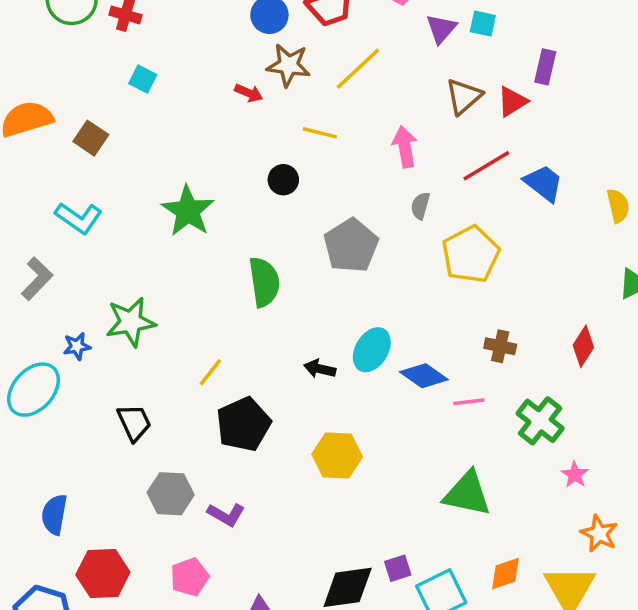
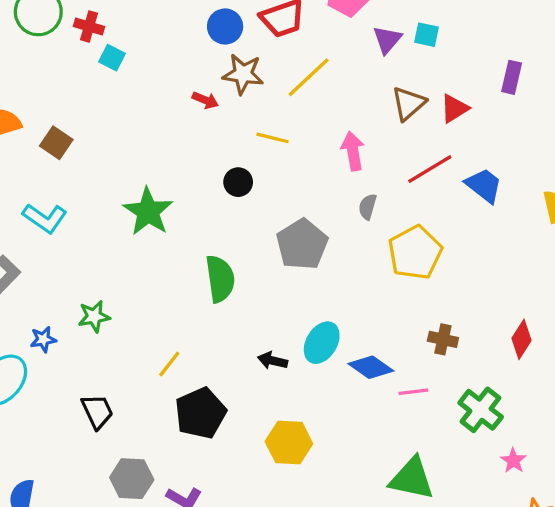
purple rectangle: (545, 67) -> (512, 77), moved
cyan square: (143, 79) -> (112, 58), moved
green star: (131, 322) -> (94, 316), size x0.7

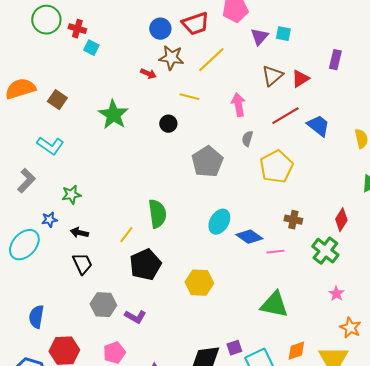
green star: (148, 212) -> (113, 115), moved
green semicircle: (220, 279) -> (157, 214), moved
green star: (94, 316) -> (71, 195), moved
black arrow: (273, 361) -> (79, 233), moved
green cross: (481, 410) -> (325, 251), moved

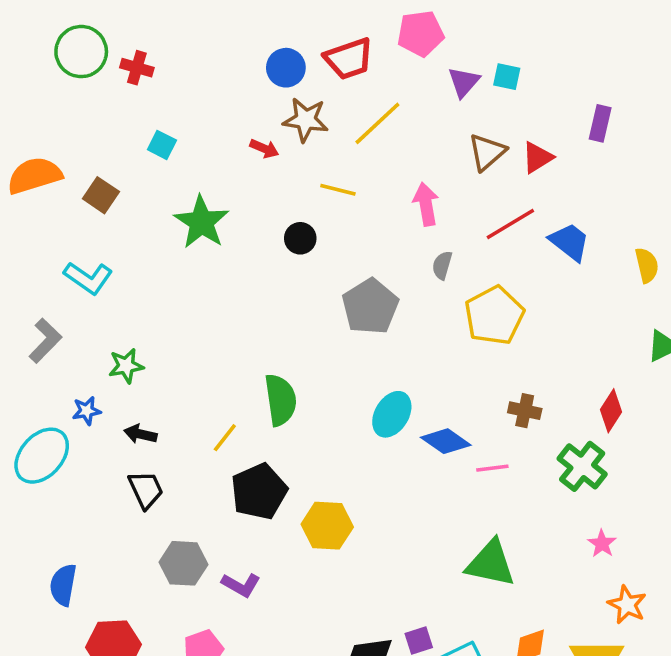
cyan square: (91, 48) -> (162, 145), moved
yellow hexagon: (199, 283) -> (327, 526), moved

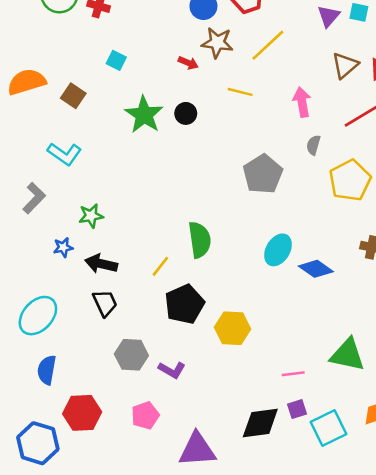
black circle: (300, 238) -> (186, 113), moved
black arrow: (140, 434) -> (101, 264), size x1.4
cyan ellipse: (42, 456) -> (38, 316), moved
pink line: (492, 468) -> (293, 374), moved

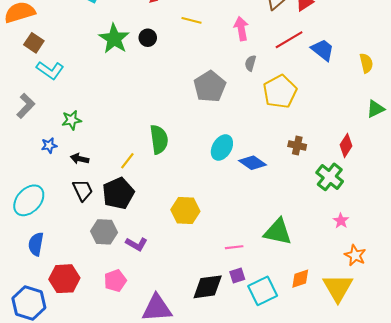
brown square: (73, 96) -> (34, 43), moved
black arrow: (101, 264) -> (80, 159), size x0.7
black pentagon: (184, 304) -> (118, 193), moved

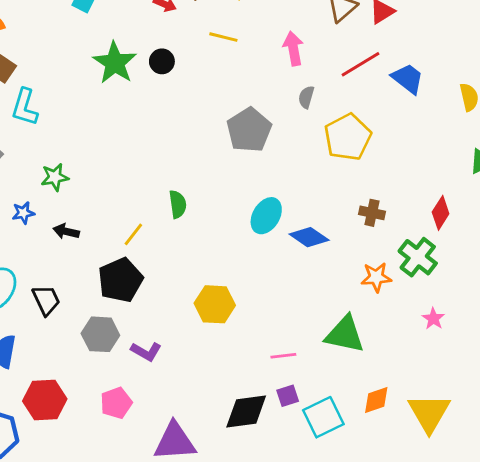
cyan L-shape: (50, 70) -> (25, 107), turned 72
green semicircle: (159, 139) -> (178, 204), size x0.7
black trapezoid: (83, 190) -> (46, 300), moved
orange star: (355, 255) -> (376, 277), moved, turned -30

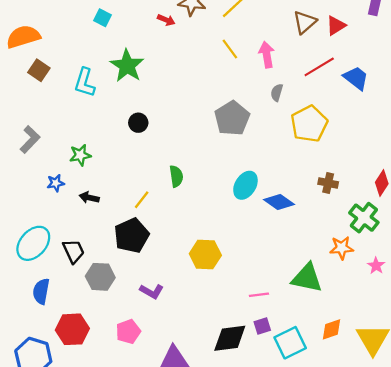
yellow line: (223, 37) -> (230, 49), moved, turned 40
black circle: (162, 61) -> (138, 123), moved
cyan L-shape: (25, 107) -> (85, 82), moved
orange star: (376, 277) -> (342, 248), moved
gray hexagon: (100, 334) -> (100, 277), moved

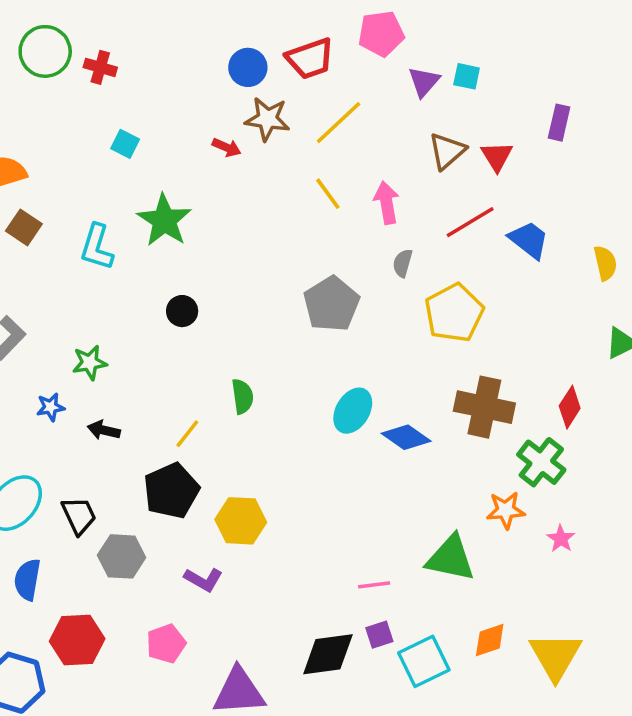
red triangle: (336, 26) -> (497, 156), turned -30
brown cross: (328, 183) -> (484, 407), size x1.8
yellow hexagon: (205, 254) -> (241, 521), moved

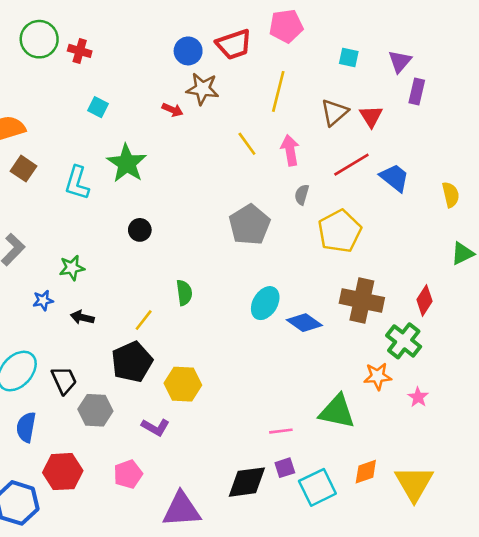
purple triangle: (424, 82) -> (400, 61), moved
yellow line: (339, 123) -> (278, 91), moved, turned -33

